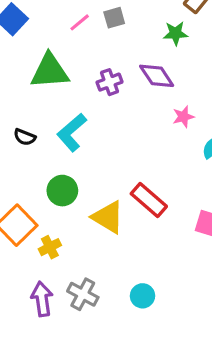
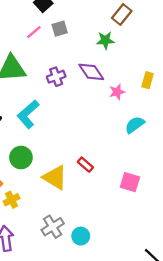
pink star: (183, 117) -> (117, 92), moved
red rectangle: (149, 200) -> (85, 165), size x0.6
gray cross: (83, 294) -> (53, 227), moved, turned 30

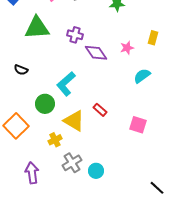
purple diamond: (91, 72) -> (96, 53), moved
purple cross: (56, 77) -> (75, 35), turned 35
cyan L-shape: (28, 114) -> (66, 84), moved
yellow cross: (12, 200) -> (55, 140), moved

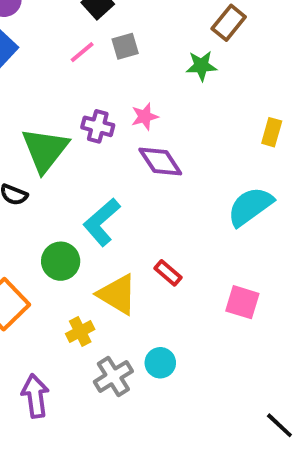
green triangle: (37, 28) -> (45, 150), moved, turned -48
purple cross: (75, 35) -> (98, 126), moved
pink star: (127, 48) -> (145, 117), moved
cyan semicircle: (142, 76) -> (250, 206), size x1.4
cyan circle: (96, 171) -> (160, 363), moved

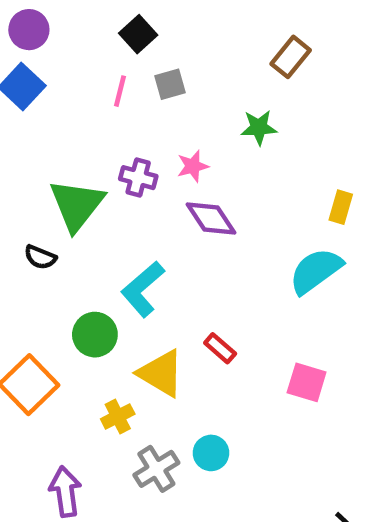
pink line: (82, 52) -> (120, 91), turned -36
green star: (201, 66) -> (259, 127), moved
yellow rectangle: (272, 132) -> (341, 207), moved

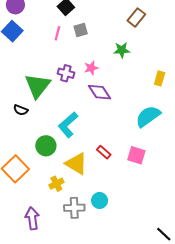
yellow rectangle: (341, 207) -> (160, 78), moved
pink square: (307, 382) -> (136, 155), moved
gray cross: (156, 469) -> (74, 208), turned 30

